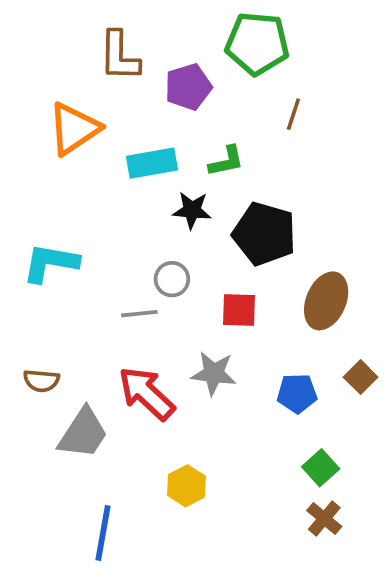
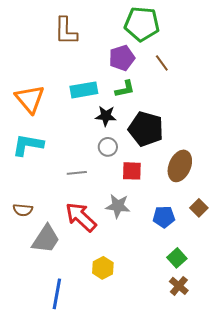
purple pentagon: (188, 87) -> (122, 58), moved
brown line: (293, 114) -> (162, 63), turned -54
orange triangle: (74, 129) -> (30, 99), moved, turned -36
gray circle: (172, 279) -> (108, 147), moved

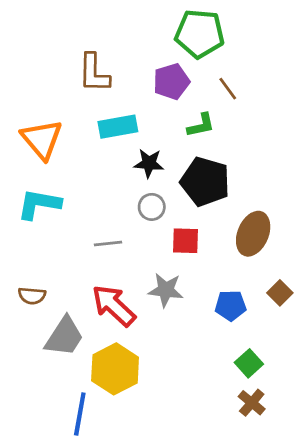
brown L-shape: (66, 31) -> (94, 73), moved
green L-shape: (125, 89) -> (201, 125), moved
yellow hexagon: (103, 268) -> (115, 369), moved, size x1.6

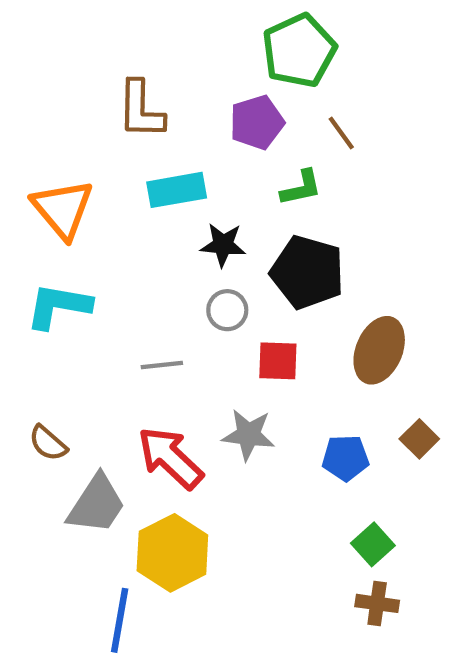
green pentagon: (200, 34) -> (299, 51), turned -30
brown semicircle: (32, 296) -> (48, 443), turned 36
brown cross: (252, 403) -> (377, 603), turned -32

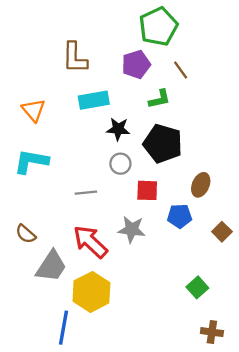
orange triangle: (63, 209) -> (33, 110), size x0.7
brown ellipse: (379, 350) -> (201, 185), size x0.7
blue pentagon: (345, 458) -> (180, 216), moved
brown cross: (377, 603) -> (212, 332), moved

